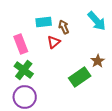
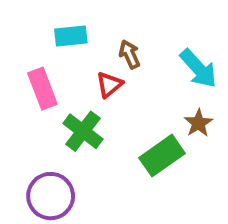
cyan arrow: (97, 21) -> (198, 68), moved
cyan rectangle: (44, 22) -> (71, 36), moved
green cross: (24, 70) -> (83, 131), moved

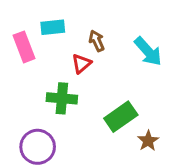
pink rectangle: (42, 89) -> (24, 47), moved
brown star: (198, 123) -> (148, 141), moved
green cross: (83, 131) -> (62, 98), turned -32

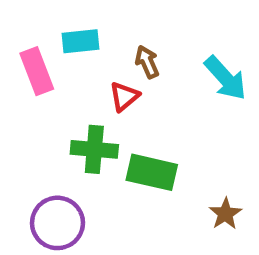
green rectangle: (121, 117) -> (152, 172), moved, turned 48

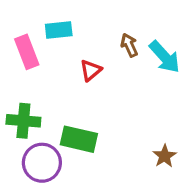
brown arrow: (147, 62) -> (129, 45), moved
green cross: (94, 149) -> (23, 121), moved
green rectangle: (152, 172) -> (79, 139), moved

